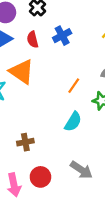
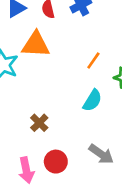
orange triangle: (22, 72) -> (36, 45), turned -32
brown cross: (25, 142) -> (39, 123), turned -35

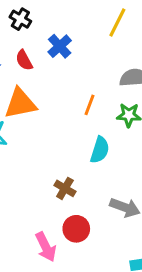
brown cross: (39, 123) -> (65, 188), moved

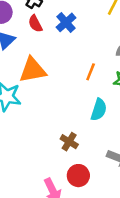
red semicircle: (24, 60) -> (35, 24), moved

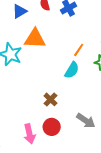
cyan semicircle: (99, 110) -> (72, 70), moved

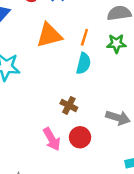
orange triangle: (35, 39) -> (49, 35), moved
pink arrow: (29, 134) -> (52, 139), moved

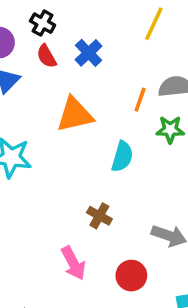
orange line: (84, 37) -> (140, 100), moved
red circle: (80, 137) -> (131, 276), moved

